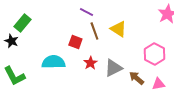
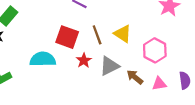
yellow triangle: (118, 29) -> (123, 34), moved
brown line: (94, 31) -> (97, 35), moved
red square: (75, 42) -> (67, 37), size x1.5

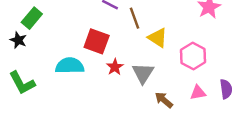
brown line: (97, 35) -> (134, 18), moved
gray triangle: (109, 66) -> (143, 73), turned -30
brown arrow: (135, 77) -> (164, 100), moved

